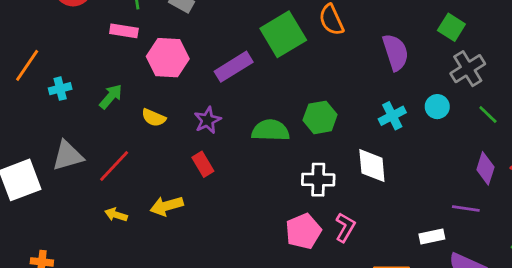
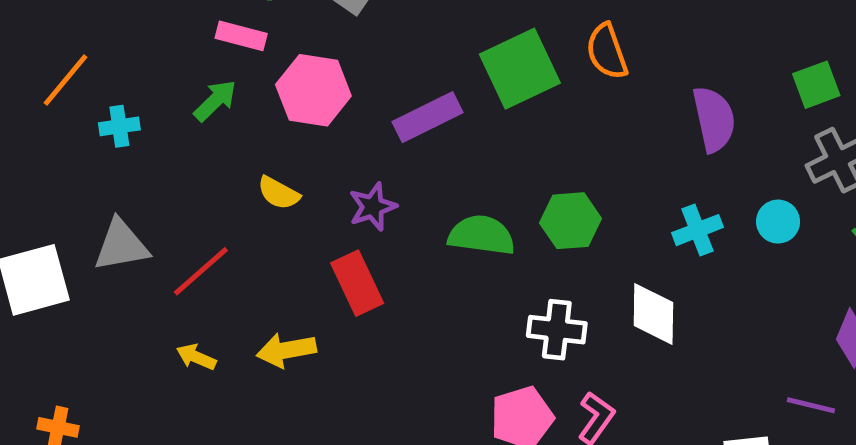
green square: (451, 27) -> (816, 85), turned 32
green arrow: (111, 96) -> (215, 101), moved
red rectangle: (203, 164) -> (357, 283), size x1.4

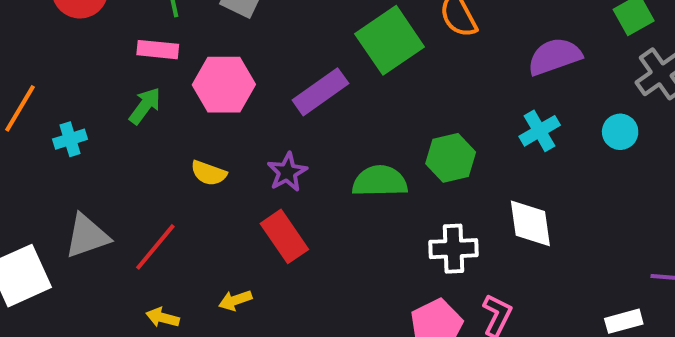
purple semicircle: (714, 119) -> (555, 56), turned -88
cyan cross: (697, 230) -> (540, 131), moved
yellow arrow: (286, 350) -> (235, 300), size x0.7

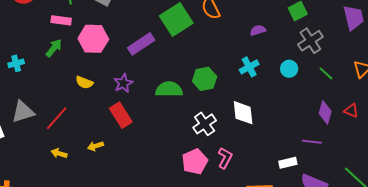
purple semicircle: (555, 56) -> (258, 30), size x0.6
white cross: (453, 249) -> (205, 124), turned -35

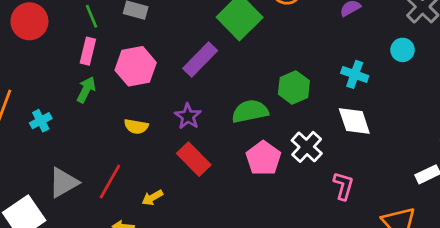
pink rectangle: (61, 20) -> (88, 51), turned -72
cyan cross: (249, 67) -> (355, 74), moved, turned -30
yellow arrow: (95, 146) -> (152, 198), moved
pink pentagon: (195, 162) -> (263, 158), moved

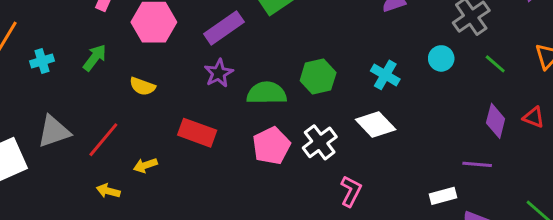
green arrow: (86, 90) -> (95, 58), moved
purple star: (188, 116) -> (219, 73), moved
white diamond: (354, 121) -> (376, 124), turned -36
red rectangle: (194, 159) -> (197, 133), turned -36

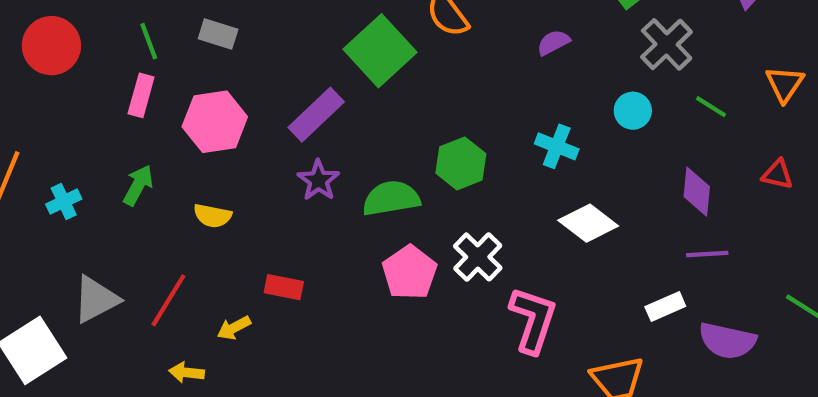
purple diamond: (496, 121) -> (697, 192), moved
white diamond: (376, 124) -> (588, 223), moved
red rectangle: (197, 133) -> (284, 287), moved, size x0.7
pink L-shape: (351, 191) -> (533, 320), size x1.5

